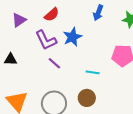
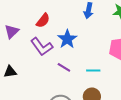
purple line: (54, 63) -> (64, 67), moved

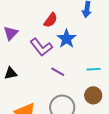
red semicircle: (43, 21) -> (51, 20), moved
purple line: (64, 67) -> (58, 72), moved

